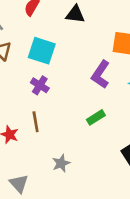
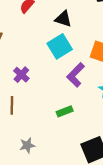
cyan square: (42, 51) -> (60, 46), moved, turned 30

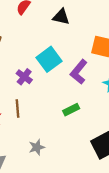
cyan square: (60, 46) -> (49, 59), moved

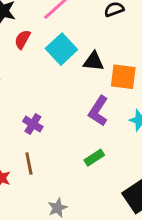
black triangle: (61, 17) -> (93, 61), moved
cyan square: (49, 59) -> (61, 49), moved

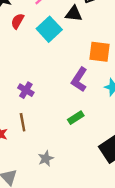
black triangle: (93, 61) -> (74, 14), moved

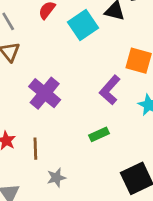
purple cross: (26, 90) -> (45, 93), size x1.6
brown line: (23, 122) -> (35, 149), moved

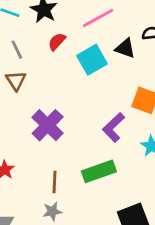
green rectangle: (99, 134) -> (99, 171), size x1.6
brown line: (35, 149) -> (54, 182), moved

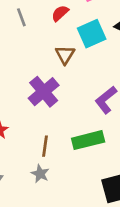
brown triangle: (16, 81) -> (65, 55), moved
gray star: (52, 211) -> (40, 174), turned 30

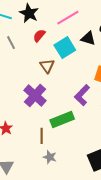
green rectangle: (88, 140) -> (62, 119), moved
gray star: (40, 174) -> (50, 157), moved

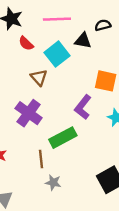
pink line: (68, 18) -> (57, 19), turned 35
red semicircle: (39, 36) -> (26, 43), turned -80

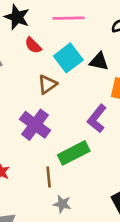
black triangle: (83, 41) -> (99, 61), moved
brown triangle: (39, 77) -> (47, 84), turned 36

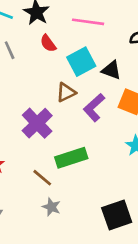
brown triangle: (47, 84) -> (66, 92), moved
purple L-shape: (97, 119) -> (94, 107), moved
brown line: (49, 177) -> (42, 178), turned -54

